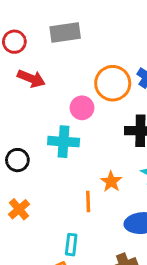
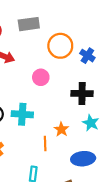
orange circle: (113, 83) -> (60, 46), moved
cyan cross: (64, 142) -> (22, 114), moved

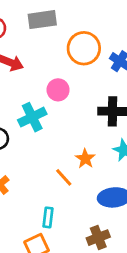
cyan cross: (22, 114) -> (32, 117), moved, turned -30
orange line: (45, 144) -> (64, 177), turned -40

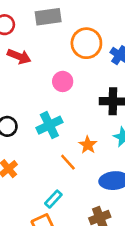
cyan cross: (32, 117) -> (49, 125), moved
cyan rectangle: (48, 217) -> (53, 199), turned 36

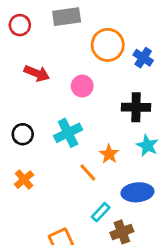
red arrow: (19, 56) -> (37, 73), moved
cyan rectangle: (53, 199) -> (101, 212), moved

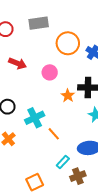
cyan cross: (68, 133) -> (35, 118), moved
orange star: (109, 154) -> (68, 96), moved

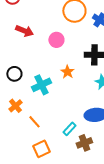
orange star: (68, 96) -> (67, 72), moved
orange line: (54, 134) -> (34, 122), moved

